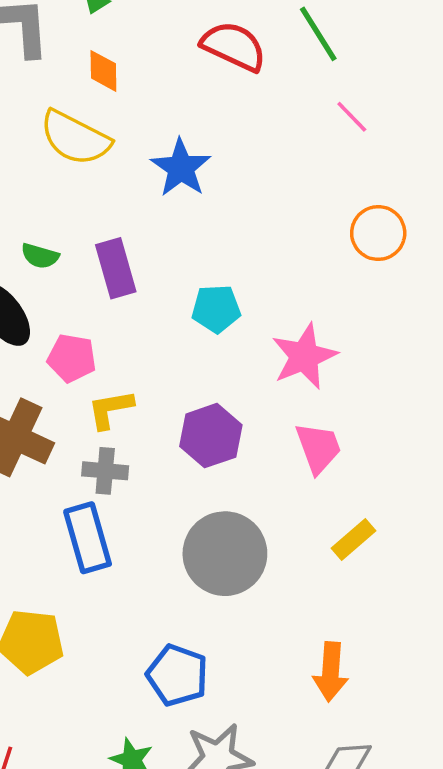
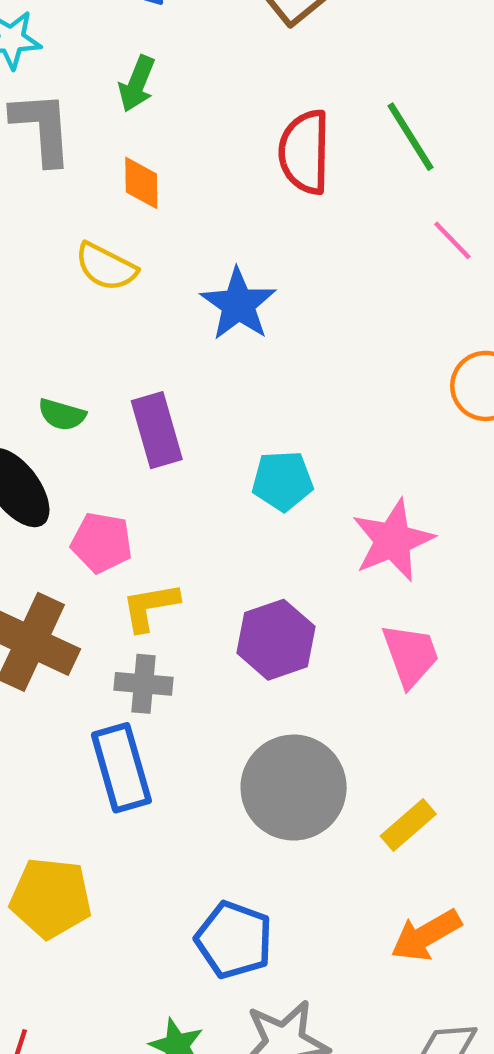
red semicircle: (234, 46) -> (305, 152), turned -114
yellow semicircle: (75, 138) -> (106, 267), size x0.7
yellow rectangle: (354, 540) -> (408, 825), moved
orange arrow: (331, 672) -> (426, 935), turned 56

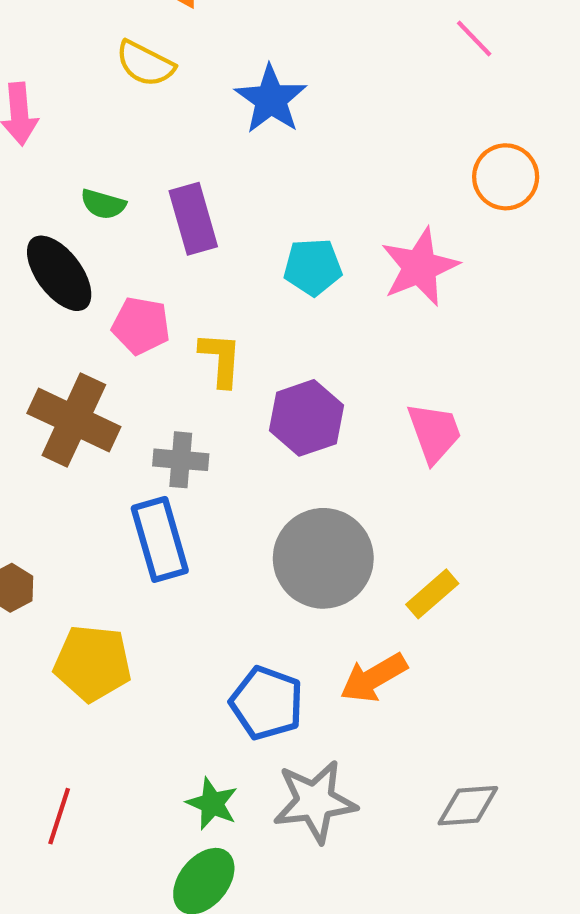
pink star: (393, 540) -> (420, 267), moved
yellow L-shape: (150, 607) -> (221, 359), moved, turned 104
orange arrow: (426, 935) -> (374, 678), moved

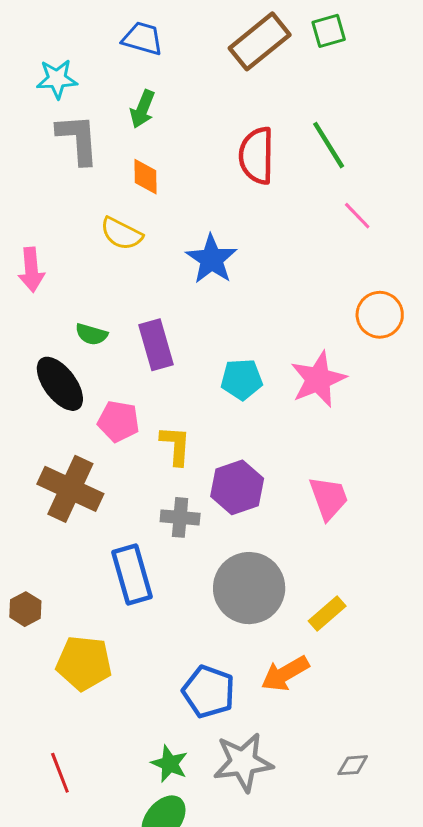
gray cross: (181, 460) -> (180, 517), moved
gray diamond: (468, 806) -> (353, 765), size x0.7
red line: (59, 816) -> (60, 773), turned -39

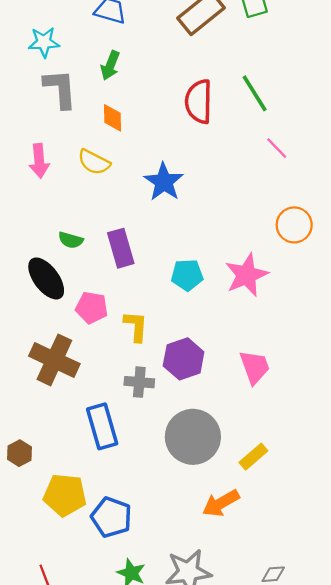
pink arrow: (31, 270) -> (39, 161), moved
blue pentagon: (209, 692) -> (111, 517), moved

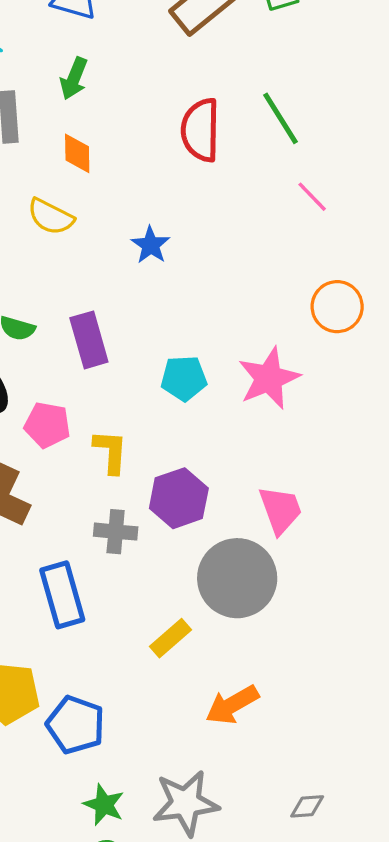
blue star: (164, 182) -> (151, 245), size x0.7
gray circle: (193, 437) -> (237, 578), moved
yellow rectangle: (253, 457) -> (171, 638), moved

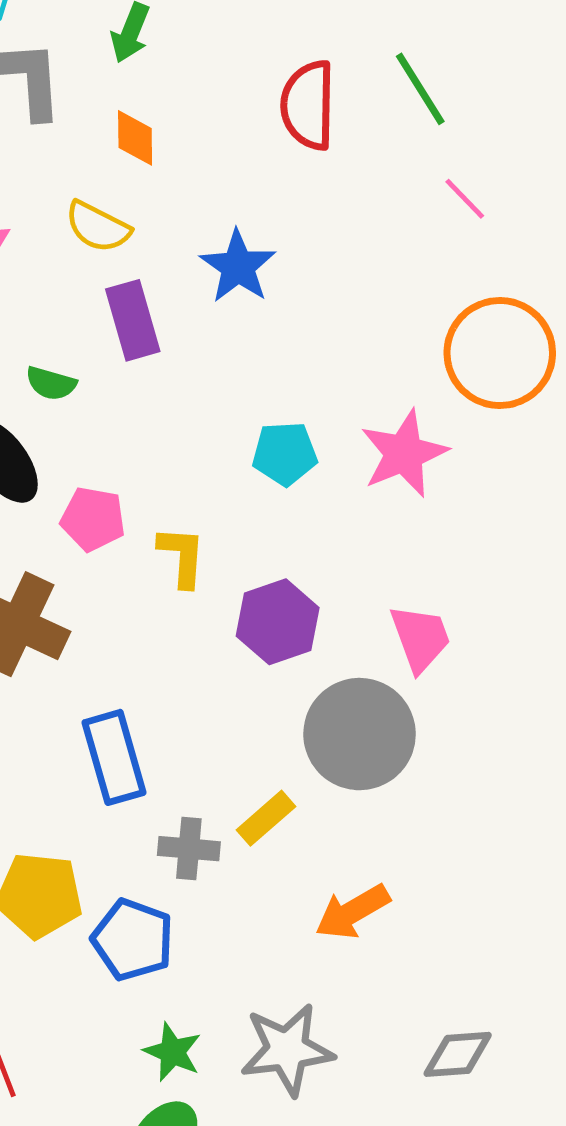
blue star: (151, 245) -> (238, 267), size x1.4
orange circle: (337, 307) -> (500, 353), size x1.5
purple rectangle: (89, 340) -> (133, 320), moved
gray cross: (116, 532) -> (189, 849), moved
gray diamond: (307, 806) -> (458, 1054), size x1.4

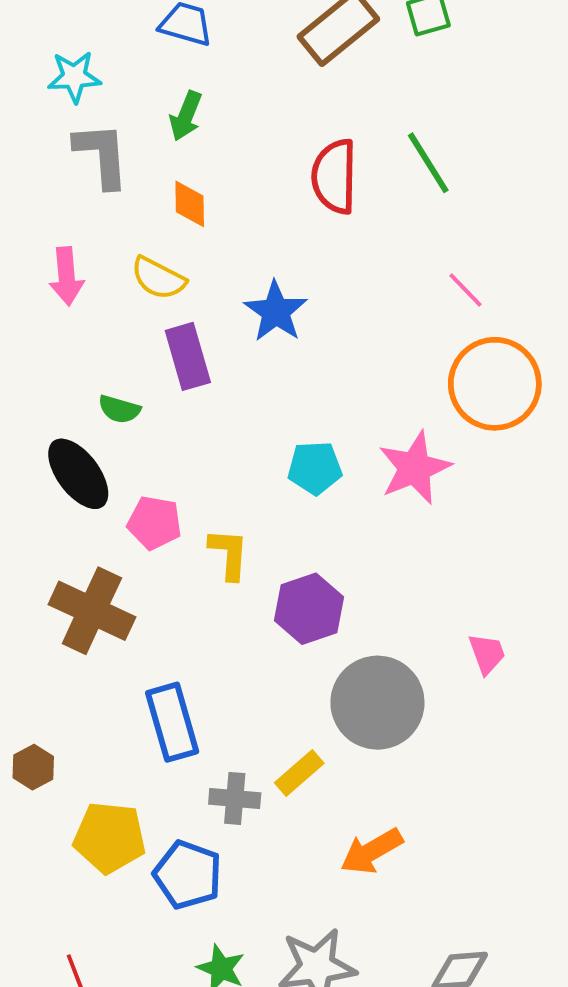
pink line: (465, 199) -> (465, 290), moved
pink trapezoid: (420, 638) -> (487, 654), moved, size x0.7

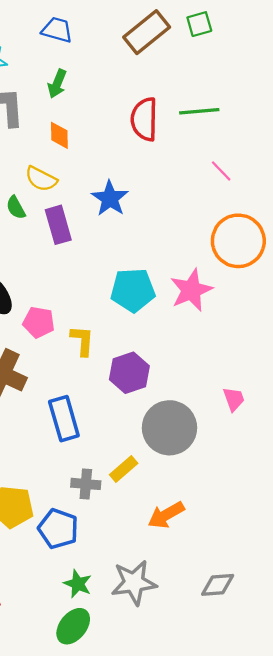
green line: (428, 163) -> (199, 111), turned -63
pink line: (465, 290) -> (221, 171), moved
green semicircle: (119, 409) -> (16, 208), moved, turned 45
cyan pentagon: (315, 468) -> (133, 290), size x1.4
blue rectangle: (172, 722) -> (64, 419), moved

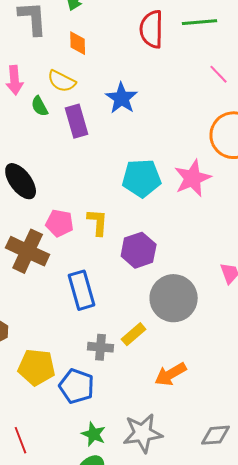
pink pentagon: (39, 322) -> (60, 223), moved

